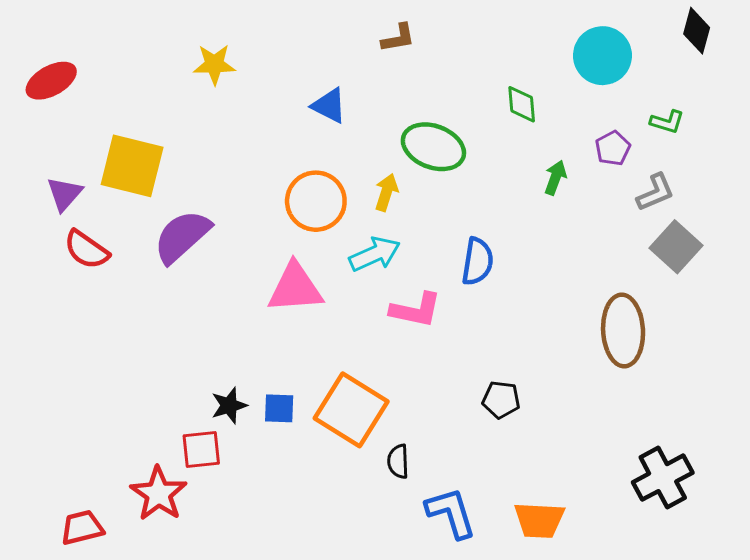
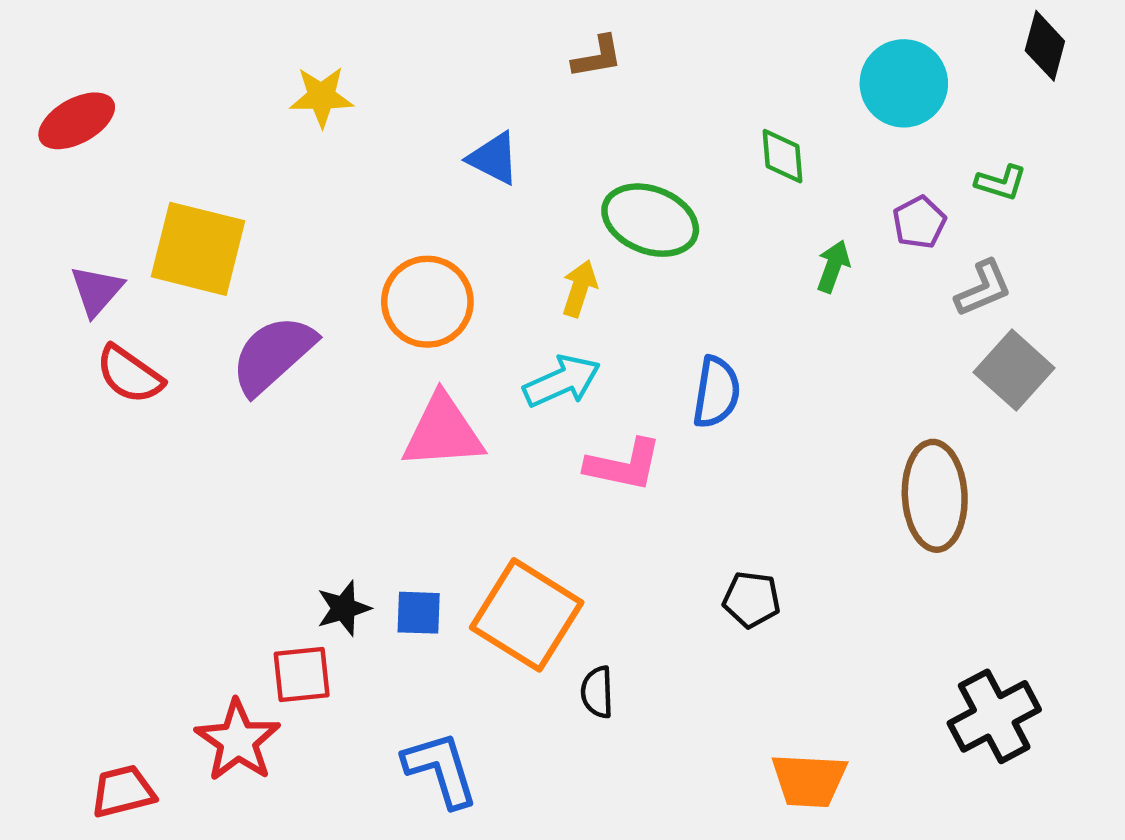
orange circle: (316, 201) -> (427, 302), moved
blue L-shape: (451, 513) -> (441, 769), moved

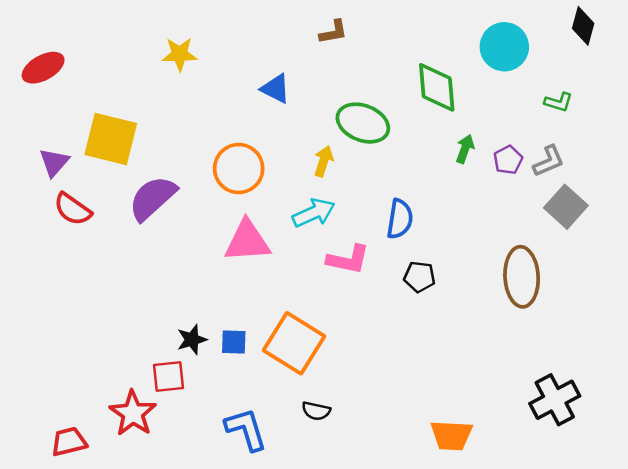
green diamond: (782, 156) -> (437, 87), size x1.6
purple pentagon: (919, 222) -> (508, 160), moved
black pentagon: (752, 599) -> (419, 277), moved
black semicircle: (597, 692) -> (316, 411), moved, turned -76

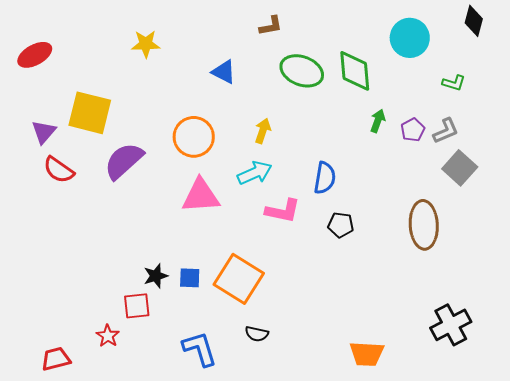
green ellipse: (363, 123) -> (302, 71), moved
red star: (133, 413) -> (108, 336), size x0.6

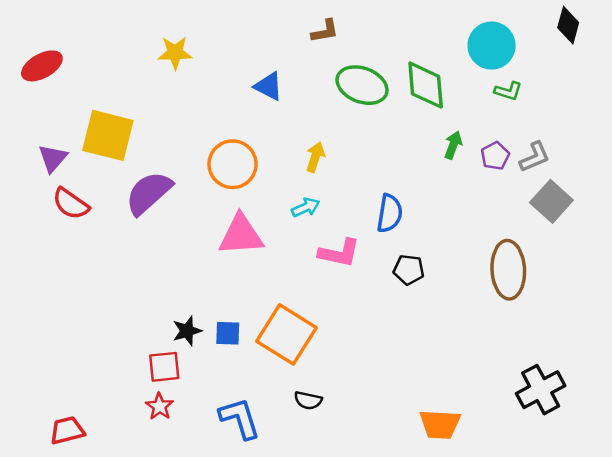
green L-shape: (454, 83) -> (508, 91), moved
cyan arrow: (255, 173) -> (306, 207), size x0.7
red star: (108, 336) -> (159, 406), moved

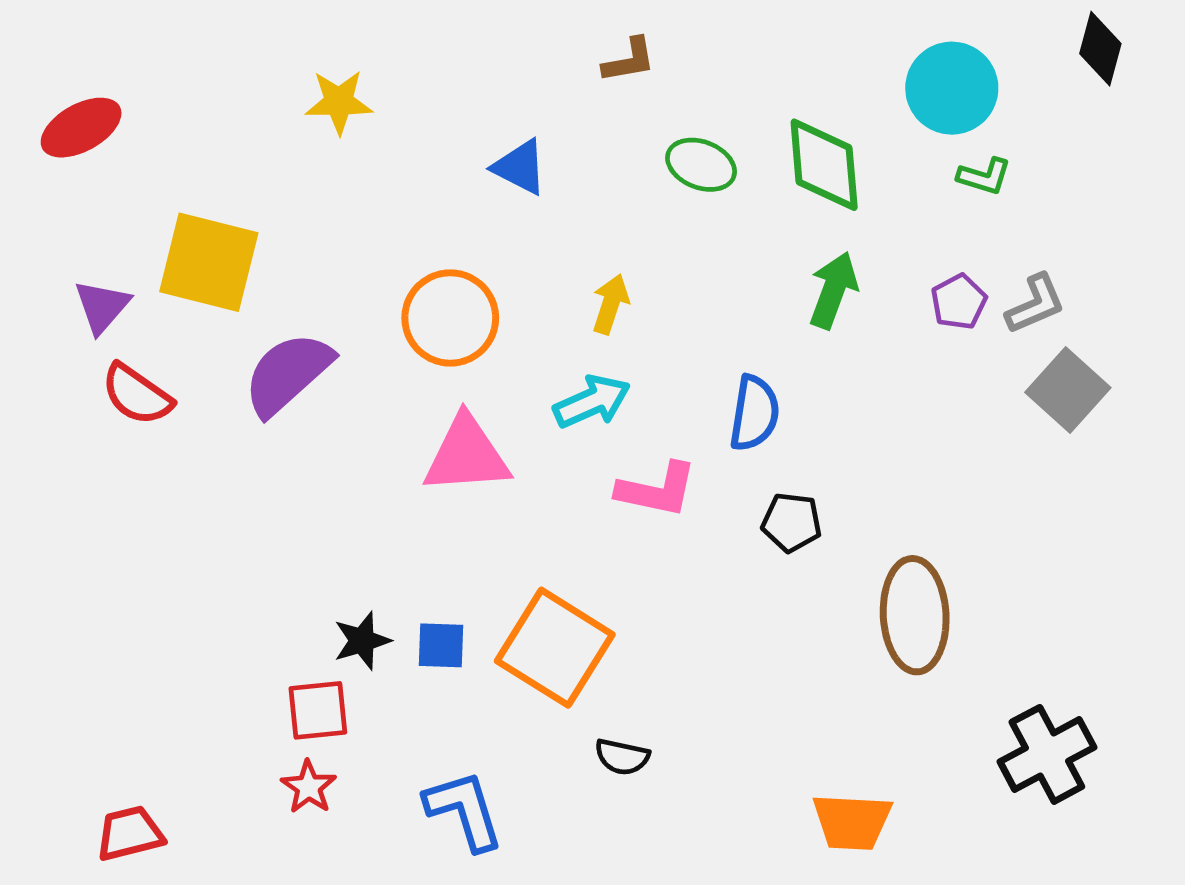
green ellipse: (362, 85) -> (701, 165), size x0.7
green arrow: (453, 145) -> (833, 290), moved, size x1.4
cyan arrow: (306, 207) -> (592, 402), size x1.4
brown ellipse: (508, 270) -> (915, 615), moved
black semicircle: (308, 400) -> (622, 757), moved

